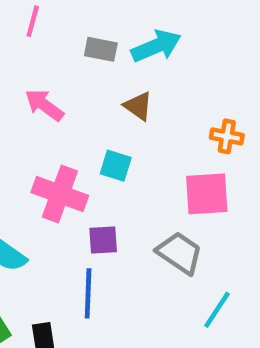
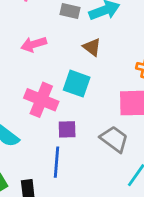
pink arrow: (44, 105) -> (34, 44), turned -55
cyan square: (116, 166) -> (77, 84), size x1.4

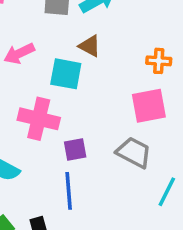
cyan square: (77, 84) -> (66, 74), moved

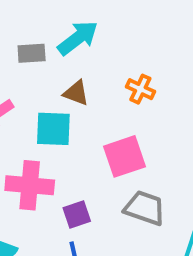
orange cross: (159, 61) -> (140, 89), moved, turned 30
pink square: (149, 106) -> (125, 156), moved

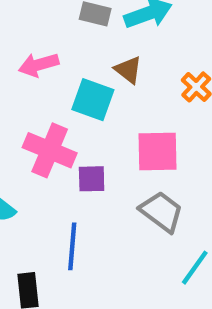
purple square: (77, 214) -> (92, 179), moved

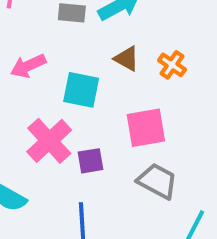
brown triangle: (128, 70) -> (127, 59), moved
pink cross: (50, 150) -> (49, 141), turned 33

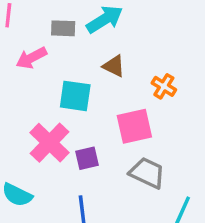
orange cross: (172, 65) -> (164, 86), moved
pink arrow: (28, 66) -> (31, 58), moved

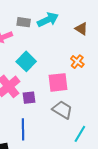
brown triangle: (114, 66) -> (81, 29), moved
cyan square: (75, 96) -> (26, 61), turned 30

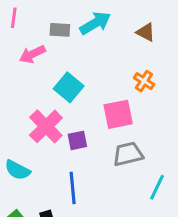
gray trapezoid: (62, 110) -> (128, 154), turned -40

